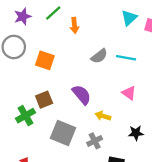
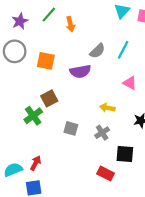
cyan line: (126, 58) -> (123, 50), turned -66
purple semicircle: (82, 95) -> (80, 71), moved, turned 126
gray square: (63, 133) -> (71, 128), size x0.6

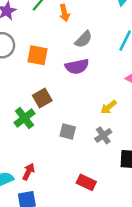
gray semicircle: (97, 51) -> (83, 39), moved
yellow arrow: (107, 108) -> (109, 107), turned -48
red rectangle: (106, 173) -> (86, 182), moved

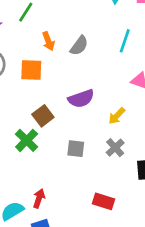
orange arrow: (64, 13) -> (48, 41), moved
purple semicircle: (77, 66) -> (81, 99), moved

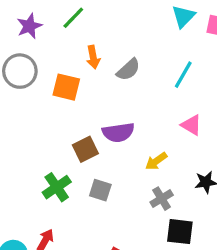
brown square: (43, 116) -> (85, 149), moved
green cross: (27, 140) -> (57, 187), moved
gray cross: (115, 148) -> (162, 199), moved

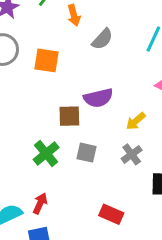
orange arrow: (93, 57) -> (74, 15), moved
brown square: (85, 149) -> (69, 116), turned 30
gray cross: (162, 199) -> (132, 154), moved

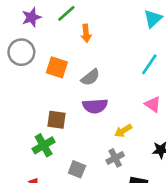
gray semicircle: (102, 39) -> (90, 77), moved
brown square: (69, 116) -> (57, 120), moved
gray square: (87, 153) -> (77, 169), moved

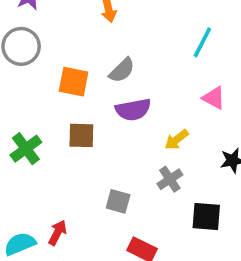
orange square: (57, 67) -> (74, 82), moved
green cross: (44, 145) -> (26, 149), moved

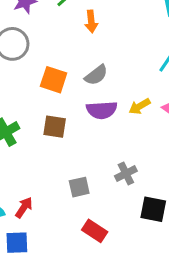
yellow arrow: (177, 140) -> (140, 106), moved
gray square: (118, 201) -> (79, 187), turned -35

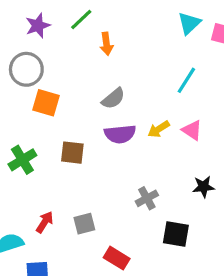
orange square: (54, 80) -> (46, 103), moved
gray square: (79, 187) -> (84, 224), moved
red arrow: (24, 207) -> (45, 222), moved

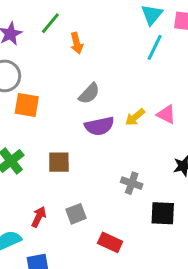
cyan line: (186, 80) -> (155, 47), moved
brown square: (72, 153) -> (59, 162), moved
gray cross: (147, 198) -> (132, 183), turned -36

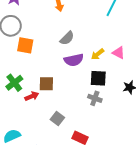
black square: (163, 213) -> (98, 78), moved
gray square: (76, 214) -> (57, 118), turned -32
red arrow: (39, 217) -> (32, 96), moved, turned 40

